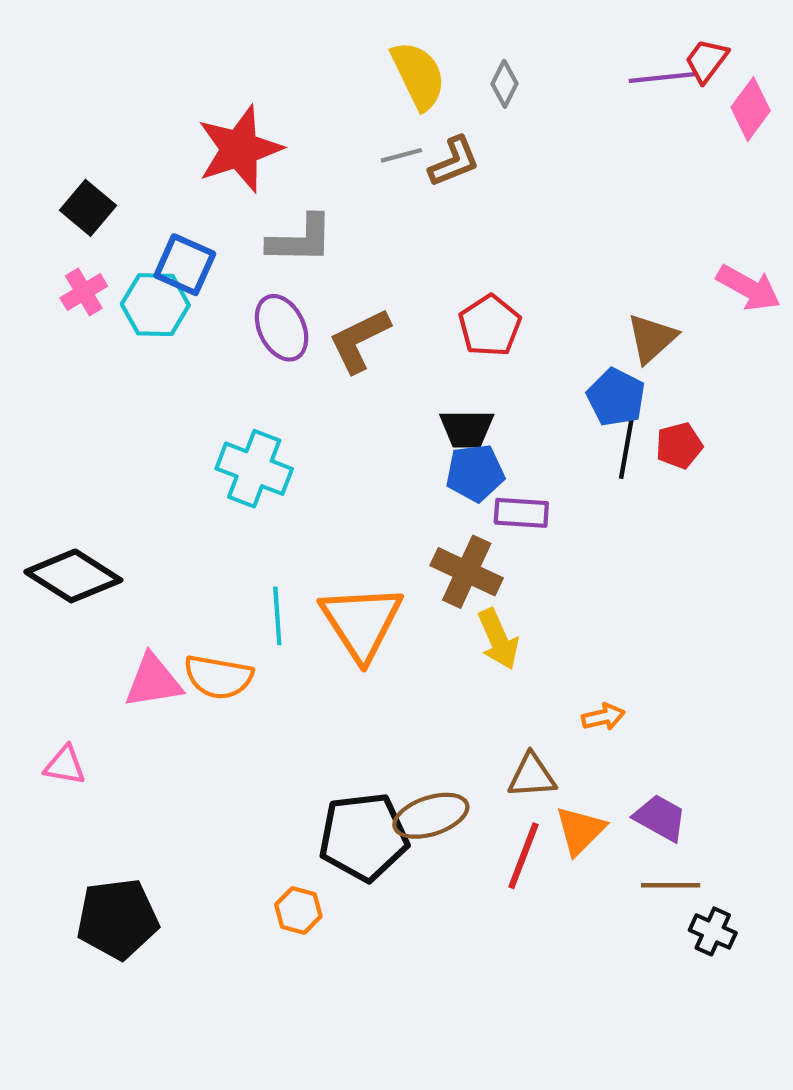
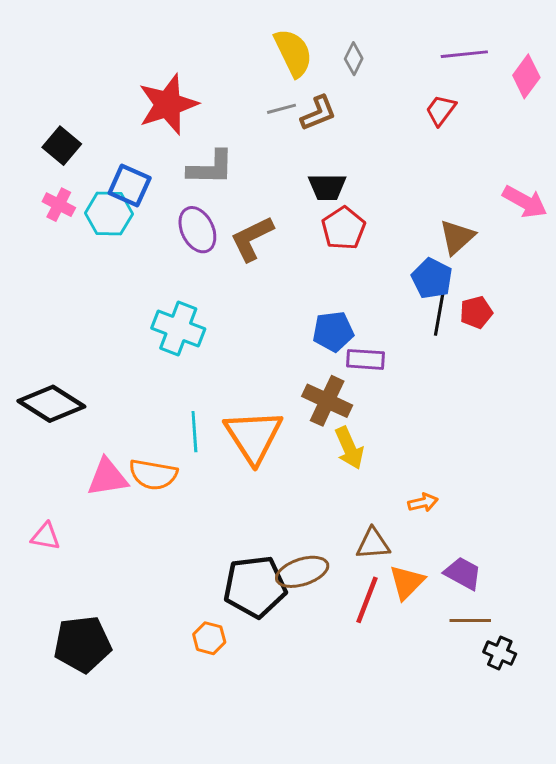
red trapezoid: (706, 61) -> (441, 110), moved
pink cross: (84, 292) -> (59, 205), turned -32
black trapezoid: (467, 429) -> (327, 187), moved

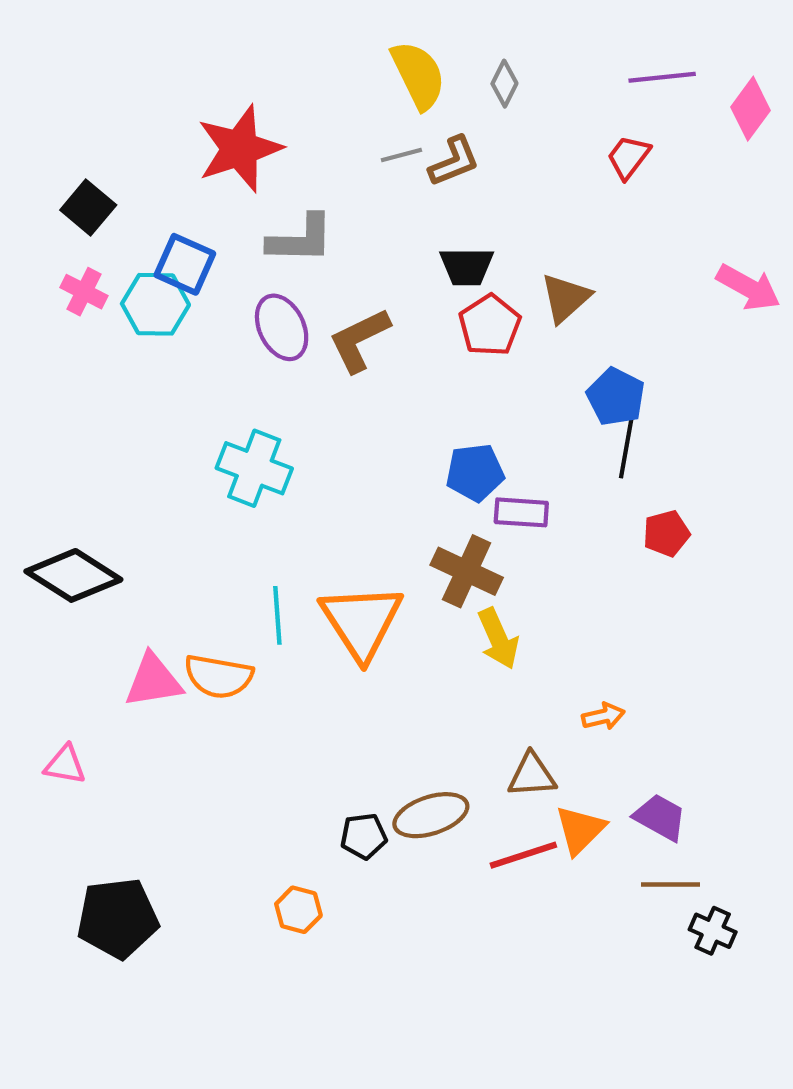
brown triangle: (457, 237) -> (565, 298), moved
red pentagon: (476, 312) -> (666, 533), moved
black pentagon: (255, 587) -> (364, 836), size x0.5
red line: (367, 600) -> (523, 855), turned 51

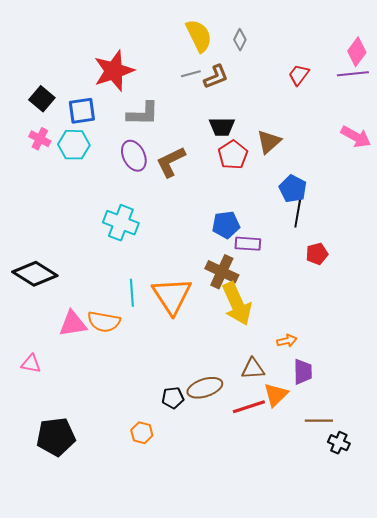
purple line: (662, 77) -> (353, 74), moved
blue square: (185, 264) -> (82, 111), moved, turned -32
yellow arrow: (498, 639) -> (237, 304), size x1.5
purple trapezoid: (660, 817) -> (303, 372), moved, turned 60

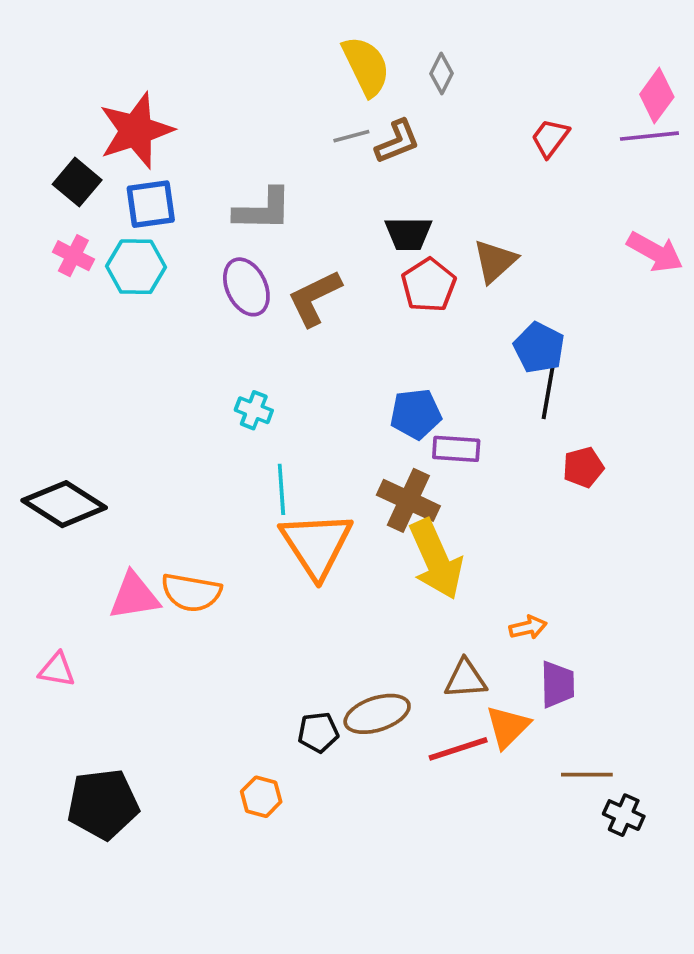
red star: (114, 71) -> (136, 131), moved
cyan cross: (121, 223) -> (254, 410), moved, size x0.6
cyan line: (132, 293) -> (281, 489), moved

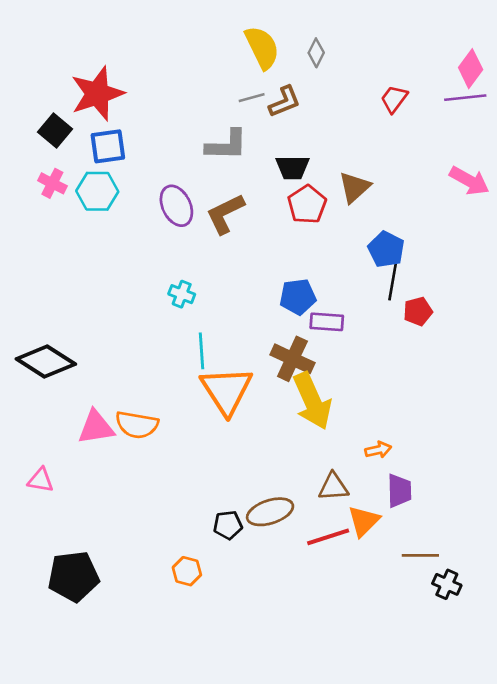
gray L-shape: (263, 210) -> (227, 145), moved
red pentagon: (583, 467) -> (418, 311), moved

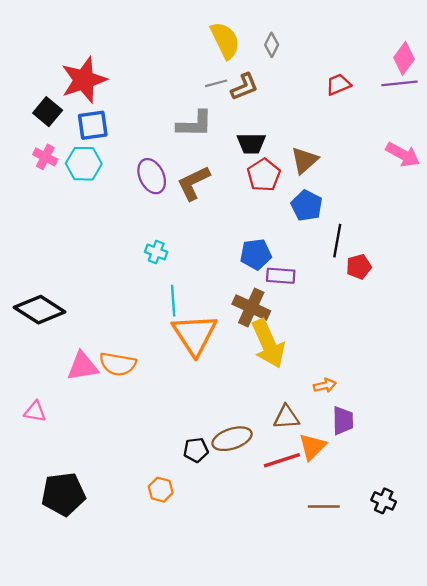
red trapezoid: (394, 99) -> (338, 84), turned 30
blue pentagon: (386, 249) -> (307, 206), moved
brown line: (420, 555) -> (324, 507), moved

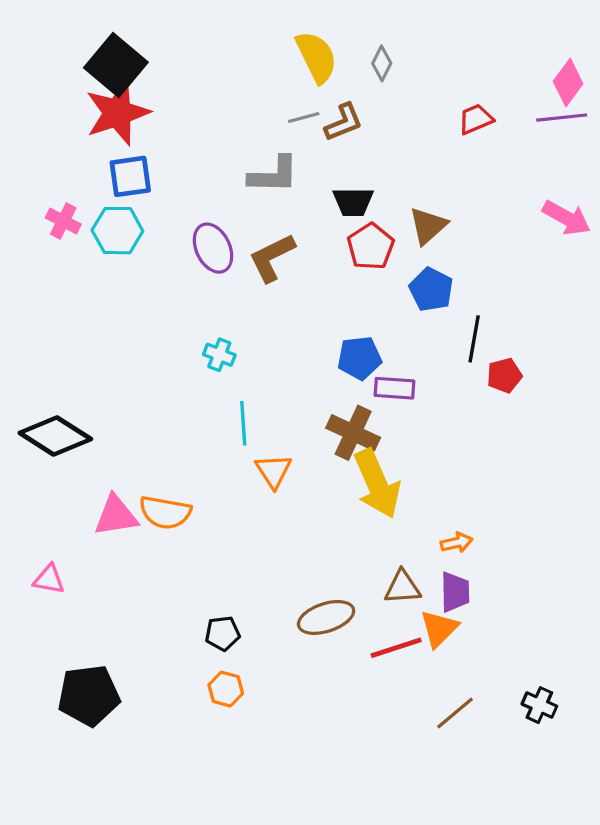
black square: (48, 112) -> (116, 65), moved, size x1.5
orange triangle: (195, 335) -> (273, 471), size x0.6
purple trapezoid: (343, 421) -> (455, 592), moved
black pentagon: (196, 450) -> (223, 633), moved
brown line: (324, 507) -> (455, 713), turned -40

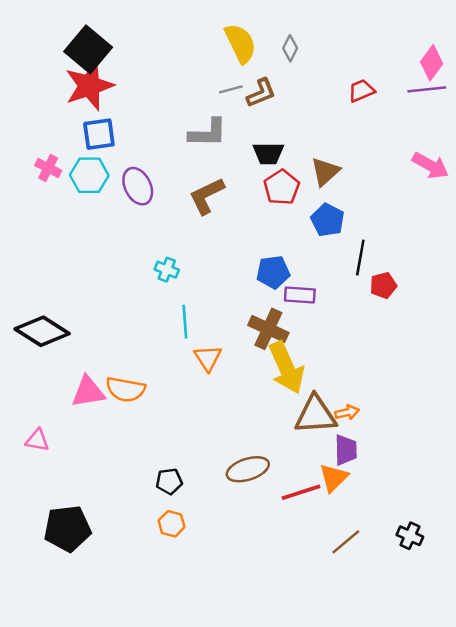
purple ellipse: (213, 248) -> (138, 186), moved
brown triangle: (402, 587) -> (316, 415), moved, size x1.5

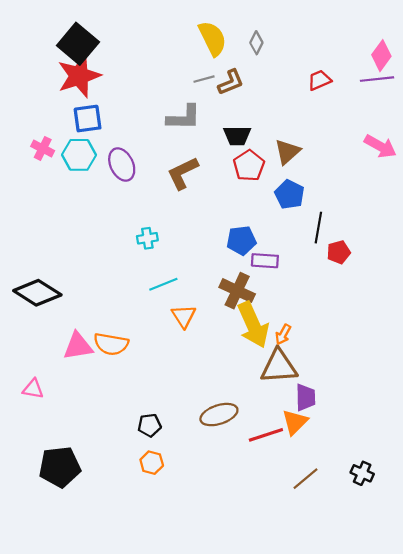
cyan cross: (167, 270) -> (147, 238), turned -30
cyan line: (185, 322) -> (163, 284), turned 72
orange arrow: (347, 412) -> (283, 334), moved, turned 132

